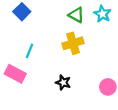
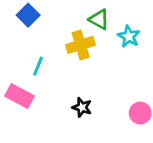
cyan star: (102, 14) -> (129, 36), moved
yellow cross: (73, 43) -> (81, 45), moved

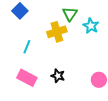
green triangle: (99, 19) -> (70, 14), turned 35
pink rectangle: (20, 96) -> (27, 78), moved

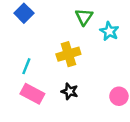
yellow cross: (57, 32) -> (68, 54), moved
cyan line: (27, 47) -> (26, 66), moved

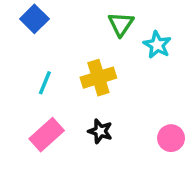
cyan line: (26, 66) -> (45, 83), moved
pink rectangle: (32, 94) -> (47, 135), turned -70

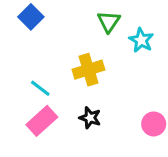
cyan line: (45, 83) -> (40, 88), moved, turned -75

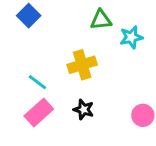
green triangle: (109, 21) -> (101, 20), turned 50
cyan star: (141, 40) -> (131, 37), turned 30

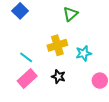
green triangle: (101, 20) -> (71, 14), turned -35
cyan star: (131, 37) -> (84, 53), moved

